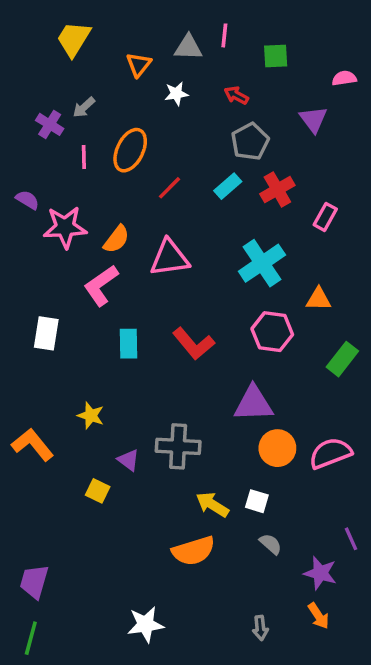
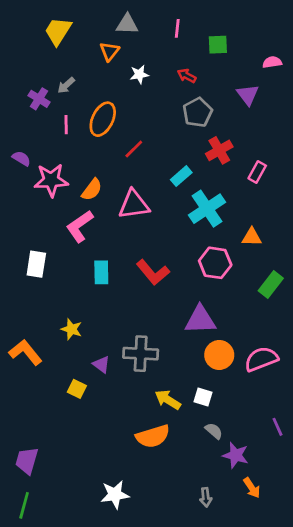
gray triangle: (188, 47) -> (127, 24), moved
cyan rectangle: (228, 186) -> (181, 176), moved
purple star: (320, 573) -> (236, 455), moved

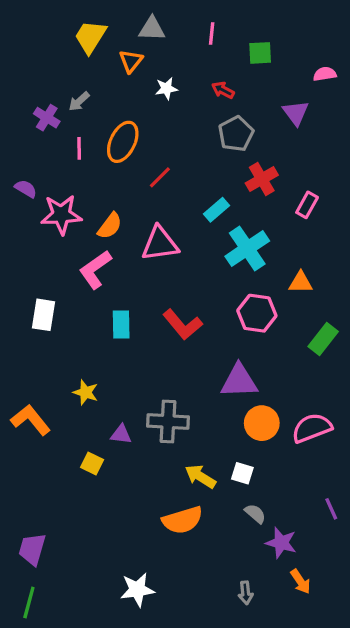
yellow trapezoid: (58, 31) -> (90, 37), moved
purple triangle: (101, 364) -> (121, 434), turned -30

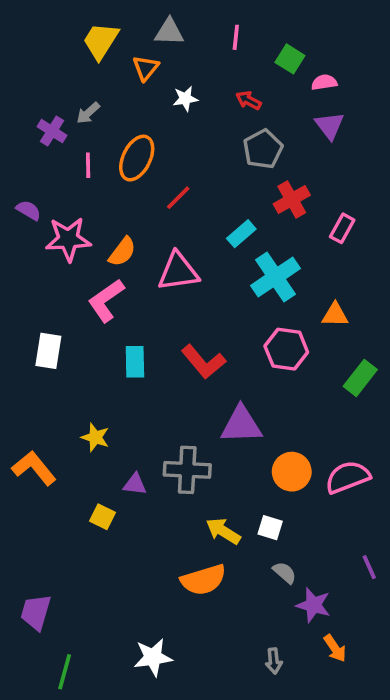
green square: (260, 53) -> (290, 59), turned 35
pink semicircle: (325, 74) -> (324, 82), moved
purple triangle: (239, 381) -> (241, 425), moved
green line: (29, 603) -> (65, 672), moved

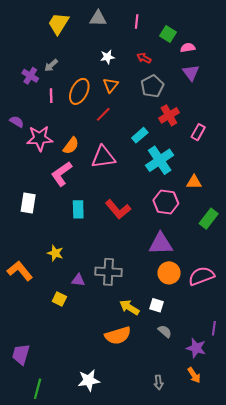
orange triangle: (146, 68) -> (111, 85), moved
purple triangle: (241, 425) -> (161, 244), moved
purple line: (369, 567) -> (214, 328), turned 32
purple star: (313, 605) -> (196, 348), moved

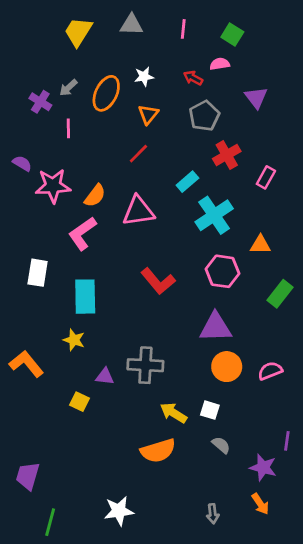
green square: (168, 34) -> (232, 34), moved
pink semicircle: (188, 48) -> (220, 64), moved
orange ellipse: (79, 91) -> (106, 93), moved
cyan rectangle: (78, 209) -> (85, 297), moved, size x1.4
pink semicircle: (201, 276) -> (270, 371), size x0.7

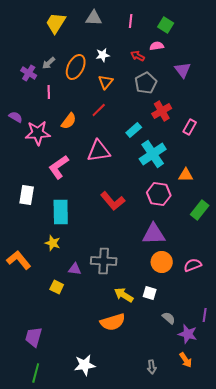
orange semicircle: (95, 196) -> (69, 121), moved
gray semicircle: (221, 445) -> (169, 318), moved
purple trapezoid: (28, 476) -> (34, 337), moved

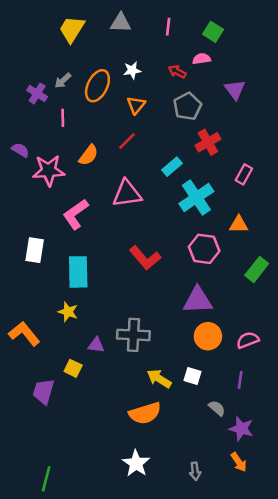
pink rectangle: (190, 127) -> (244, 174), moved
purple line: (205, 315) -> (240, 380), moved
purple trapezoid: (34, 337) -> (44, 391), moved
white star: (85, 365) -> (136, 463), moved, turned -30

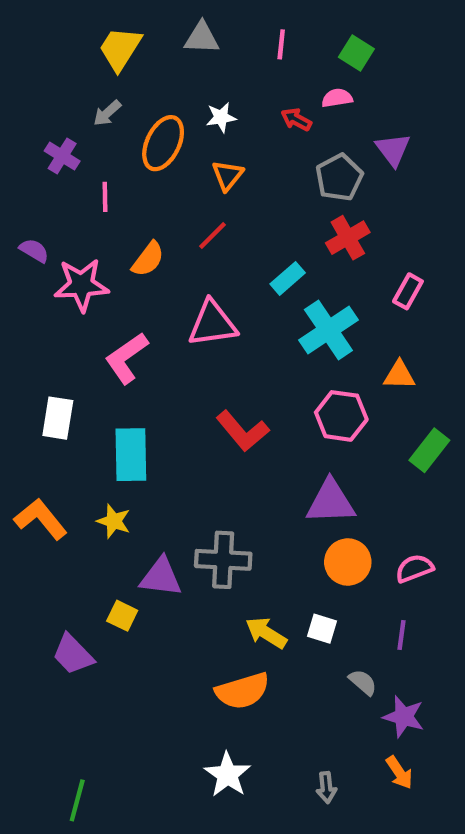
gray arrow: (63, 81) -> (107, 113), moved
gray pentagon: (187, 106) -> (339, 177), moved
orange L-shape: (24, 334) -> (41, 519), moved
purple triangle: (96, 345) -> (161, 577), size x1.5
purple trapezoid: (44, 391) -> (73, 654), turned -60

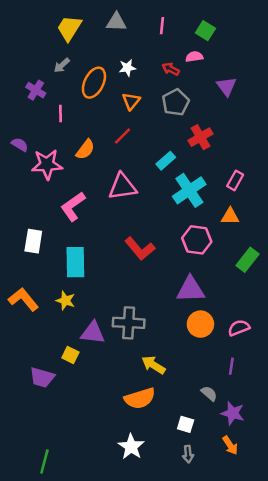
gray pentagon: (339, 177) -> (176, 102), moved
pink rectangle: (408, 291) -> (235, 180), moved
white square: (322, 629) -> (186, 424), moved
purple trapezoid: (73, 654) -> (42, 377), turned -30

